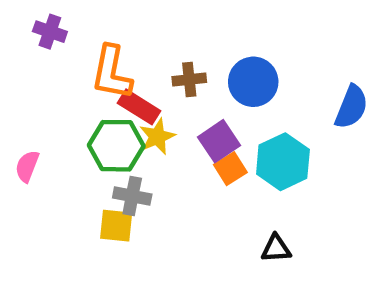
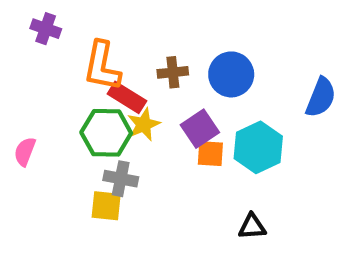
orange square: (230, 169) -> (210, 154), turned 36

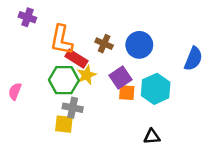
brown cross: (173, 72) -> (104, 44), turned 30

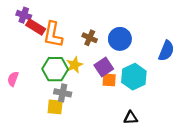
red rectangle: (76, 59) -> (36, 27), moved

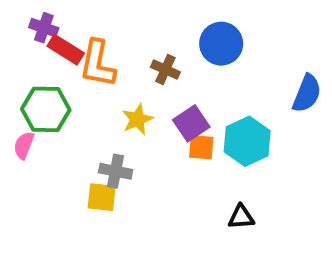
blue circle: (120, 39) -> (221, 44), moved
green hexagon: (55, 69) -> (46, 109), moved

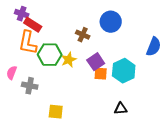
orange L-shape: (98, 64) -> (28, 43), moved
green hexagon: (46, 109) -> (50, 55), moved
gray cross: (116, 171) -> (30, 86), moved
yellow square: (102, 197) -> (56, 112), moved

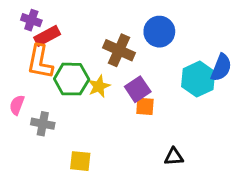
red rectangle: (33, 25) -> (47, 36), turned -60
brown cross: (83, 35) -> (119, 50), size x1.5
cyan hexagon: (124, 71) -> (198, 79), moved

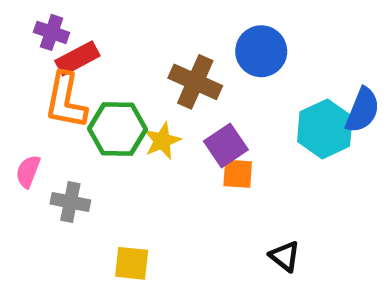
black triangle: (174, 157) -> (285, 256), turned 42

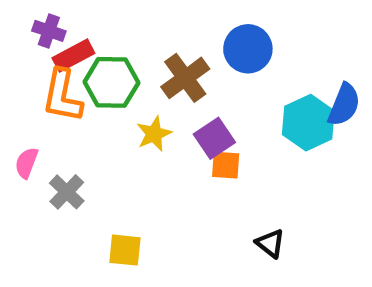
brown cross: (195, 82) -> (185, 78), turned 30
green hexagon: (117, 129) -> (111, 82), moved
gray cross: (70, 202) -> (67, 192), turned 33

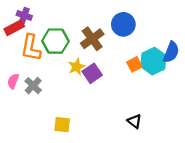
red rectangle: (73, 56) -> (14, 28), moved
purple square: (214, 138) -> (92, 73), moved
orange square: (226, 165) -> (134, 64), moved, turned -32
gray cross: (67, 192) -> (33, 86), moved

